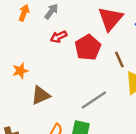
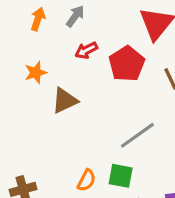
orange star: (20, 71) -> (36, 73), moved
brown triangle: (41, 95) -> (65, 100), moved

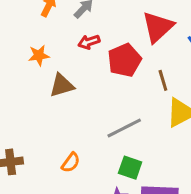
green square: (121, 176) -> (130, 168), moved

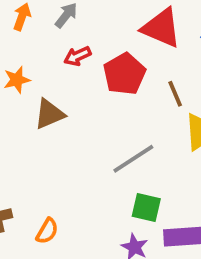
red triangle: (158, 27) -> (161, 28), turned -48
orange semicircle: (71, 163) -> (47, 231), moved

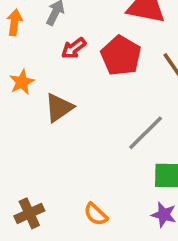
orange semicircle: (47, 231) -> (96, 214), moved, turned 115

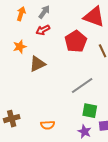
red arrow: (74, 48) -> (43, 30), moved
orange semicircle: (96, 214) -> (48, 125), turned -56

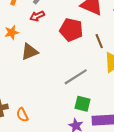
red pentagon: (76, 41) -> (71, 30), turned -30
orange semicircle: (48, 125) -> (22, 115), moved, turned 64

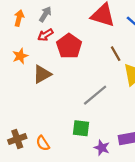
red pentagon: (71, 30) -> (69, 46), moved, turned 30
green square: (82, 104) -> (81, 128), moved

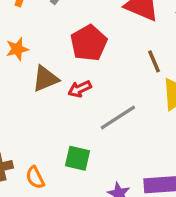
red arrow: (45, 35) -> (80, 89), moved
green square: (81, 128) -> (78, 158), moved

